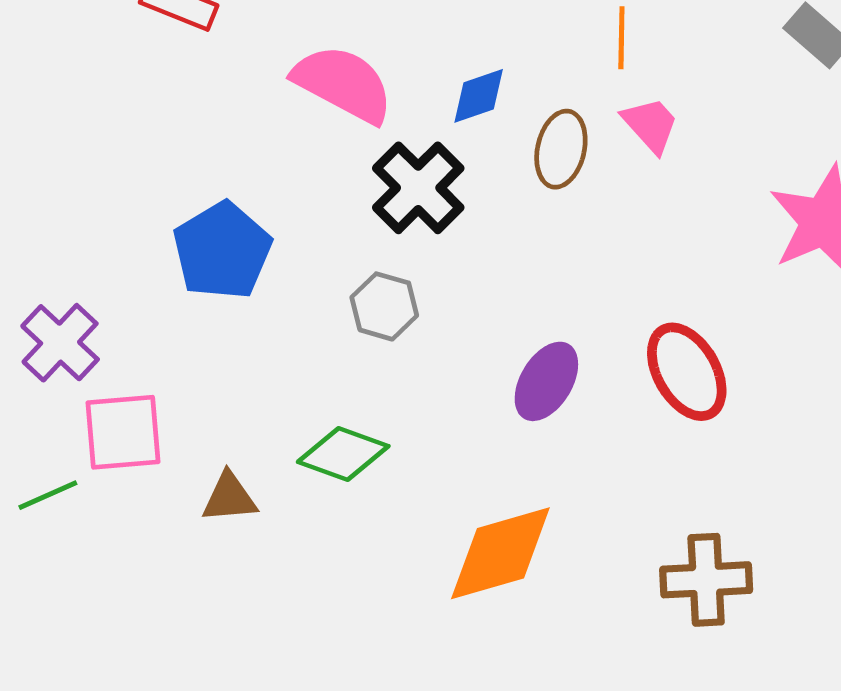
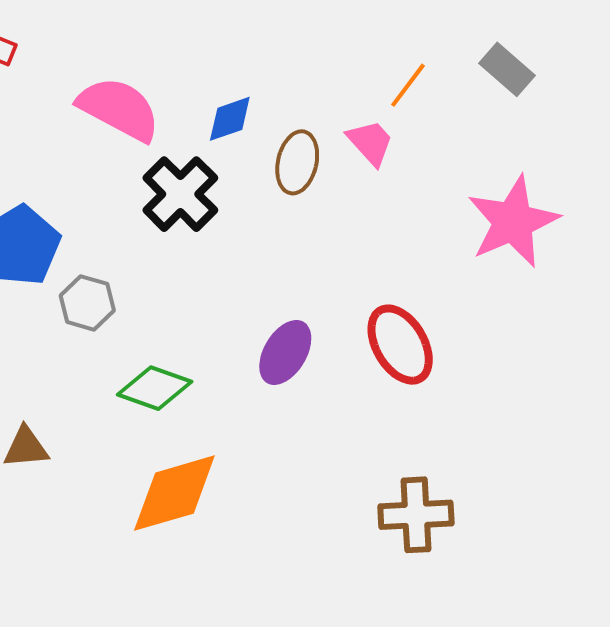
orange line: (621, 38) -> (408, 85), moved, turned 36
gray hexagon: (384, 306) -> (87, 303), moved
green diamond: (343, 454) -> (155, 388), moved
orange diamond: (500, 553) -> (174, 493), moved

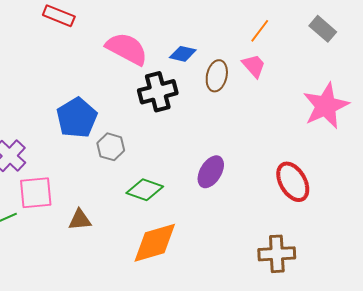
orange line: (408, 85) -> (260, 31), moved
blue diamond: (230, 119) -> (183, 54), turned 32
black cross: (180, 194) -> (158, 92), turned 30
red ellipse: (400, 345) -> (293, 182), moved

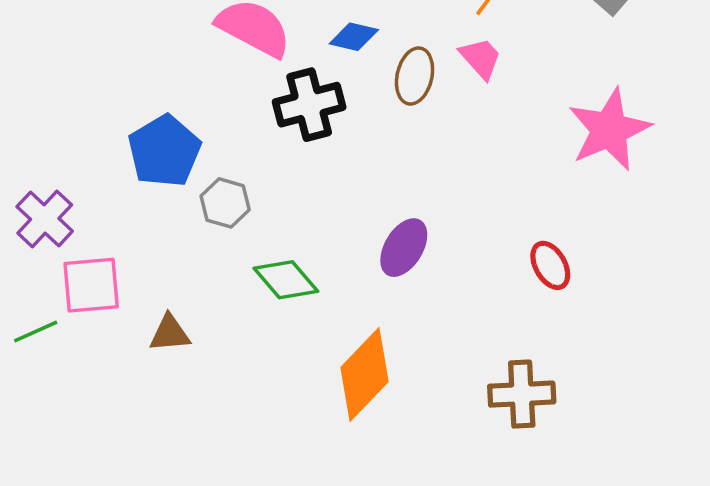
red ellipse: (293, 182) -> (550, 265), size x0.7
green diamond: (145, 190) -> (286, 280), turned 30
orange diamond: (155, 243) -> (364, 374), moved, turned -30

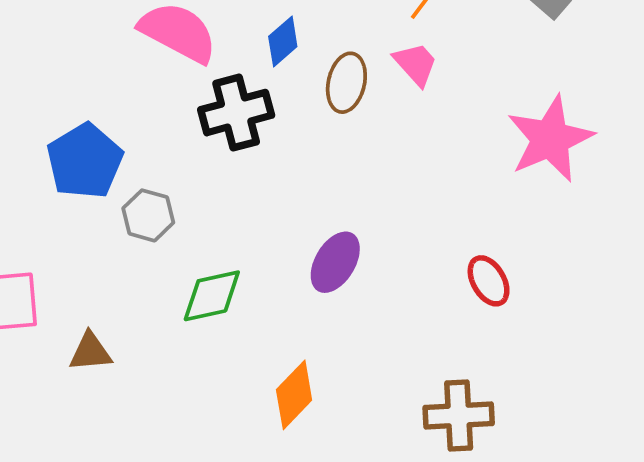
blue diamond: (354, 37) -> (283, 42), turned -54
green diamond: (286, 280) -> (212, 296), turned -62
orange diamond: (364, 374) -> (294, 395), size x0.7

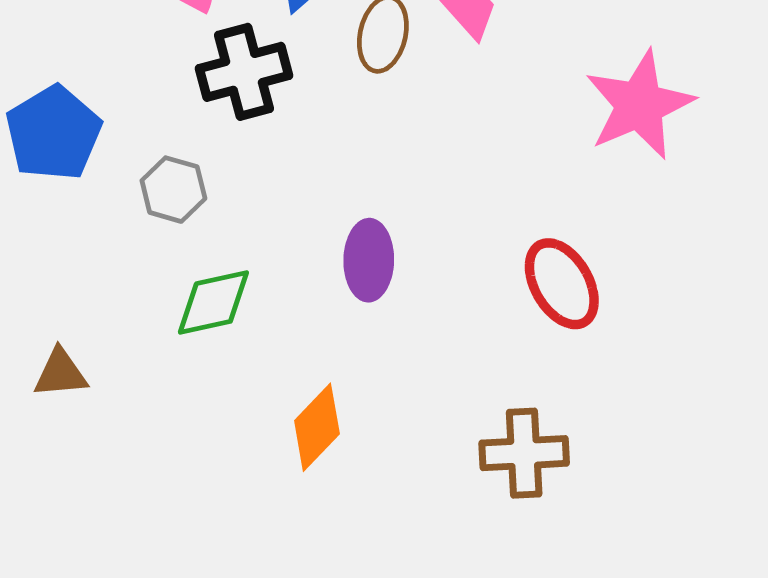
gray hexagon: (148, 215) -> (173, 190), moved
purple ellipse: (335, 262) -> (369, 260), turned -30
red ellipse: (489, 281) -> (562, 284), size x1.4

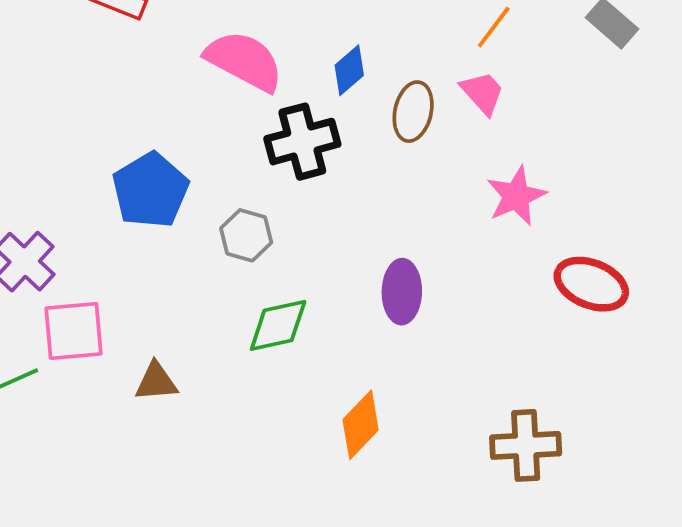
pink star: (639, 105) -> (516, 196), moved, size x0.7
red ellipse: (562, 284) -> (591, 284), moved, turned -38

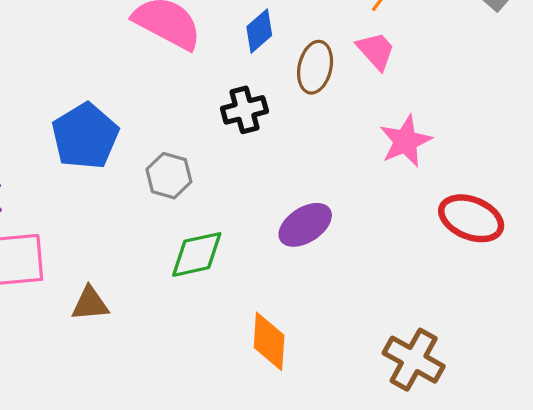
black cross: (302, 142) -> (244, 110), moved, size x0.7
purple ellipse: (402, 292) -> (305, 225), turned 56
orange diamond: (361, 425) -> (269, 341), turned -40
brown cross: (526, 445) -> (414, 360), turned 32

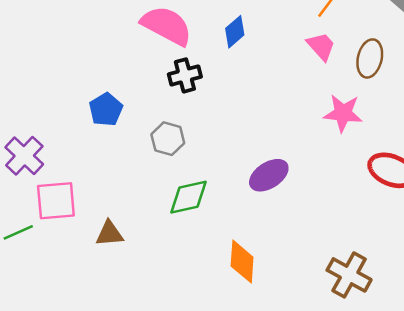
brown ellipse: (315, 67) -> (370, 58), moved
black cross: (244, 110) -> (185, 75), moved
blue pentagon: (85, 136) -> (106, 110), size x0.7
pink star: (405, 141) -> (343, 113), turned 30

